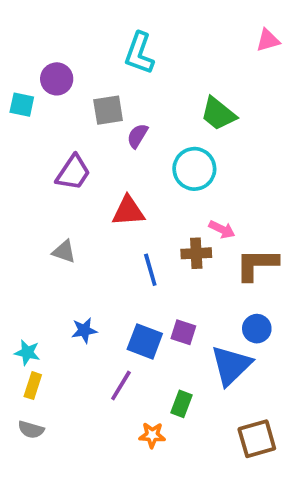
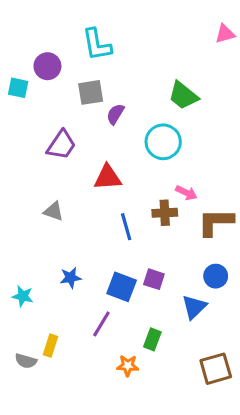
cyan L-shape: (139, 53) -> (97, 45), moved, turned -30
blue triangle: (231, 365) -> (194, 307), size x0.7
yellow rectangle: (33, 386) -> (51, 346), moved

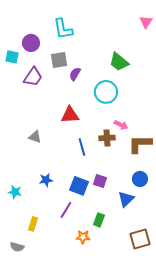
pink triangle: (225, 34) -> (146, 22), turned -40
purple trapezoid: (61, 145) -> (33, 77), moved
gray semicircle: (26, 361) -> (17, 247), moved

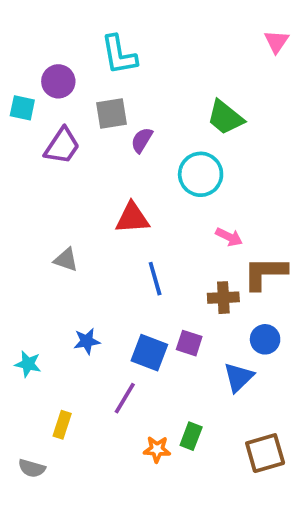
brown cross: (107, 138) -> (223, 298), moved
green rectangle: (99, 220) -> (191, 436), moved

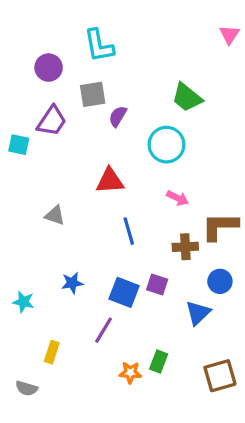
cyan square: (22, 108) -> (19, 145), moved
pink arrow: (229, 237) -> (177, 198), moved

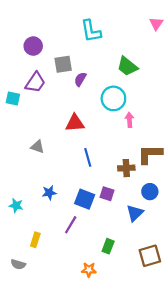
cyan L-shape: (99, 46) -> (91, 31), moved
pink arrow: (177, 198) -> (129, 120), moved, turned -120
orange star: (130, 373) -> (89, 270), moved

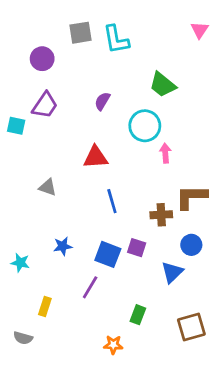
gray square: (63, 64) -> (80, 33), moved

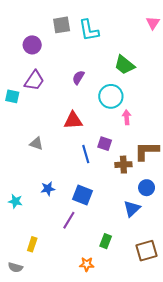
purple square: (137, 248) -> (105, 144), moved
yellow rectangle: (45, 306) -> (32, 244), moved
gray semicircle: (23, 338) -> (15, 267), moved

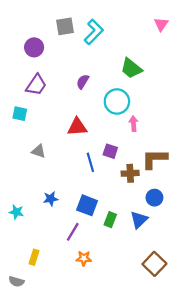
cyan L-shape: (89, 30) -> (94, 32), turned -125
cyan square: (12, 96) -> (20, 114), moved
green rectangle: (106, 241) -> (110, 220), moved
brown square: (147, 251) -> (154, 264), turned -30
orange star: (87, 264) -> (84, 258), moved

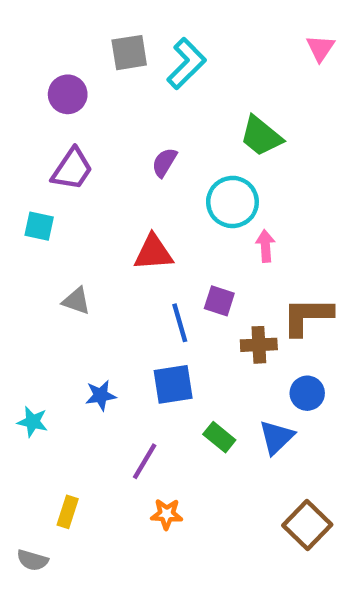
blue square: (87, 205) -> (173, 384), moved, turned -30
green rectangle: (110, 220) -> (219, 437), turned -72

